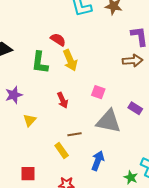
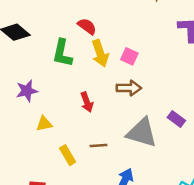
brown arrow: (133, 61) -> (129, 88), moved
pink square: (98, 92) -> (129, 56), moved
yellow triangle: (30, 120) -> (44, 124), turned 32
yellow rectangle: (62, 150) -> (68, 155), moved

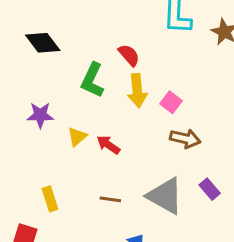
brown arrow: (129, 88) -> (185, 139), moved
red arrow: (87, 102) -> (108, 145), turned 132
yellow triangle: (44, 124) -> (77, 137), moved, turned -42
yellow rectangle: (68, 155) -> (50, 199), moved

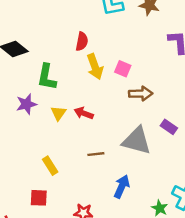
red semicircle: (129, 55) -> (82, 41), turned 66
green L-shape: (92, 80) -> (47, 77), moved

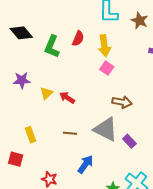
yellow arrow: (95, 67) -> (104, 46), moved
green L-shape: (47, 77) -> (52, 47), moved
brown arrow: (141, 94) -> (122, 102), moved
purple rectangle: (169, 127) -> (129, 141), moved

